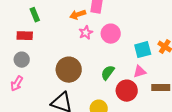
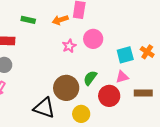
green rectangle: (35, 15) -> (28, 20), moved, turned -56
pink star: (86, 33) -> (69, 46), moved
brown circle: (69, 70) -> (66, 88), moved

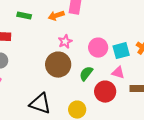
pink circle: (93, 39) -> (98, 48), moved
pink triangle: (122, 77) -> (118, 73), turned 32
brown circle: (66, 88) -> (58, 65), moved

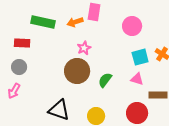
green rectangle: (24, 16) -> (43, 22), size x1.6
pink circle: (98, 48) -> (132, 26), moved
red circle: (105, 92) -> (137, 113), moved

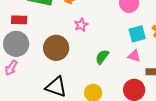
gray circle: (19, 67) -> (16, 44), size x1.6
brown circle: (77, 71) -> (56, 48), moved

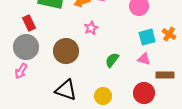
red rectangle: (19, 20) -> (29, 23), turned 63

